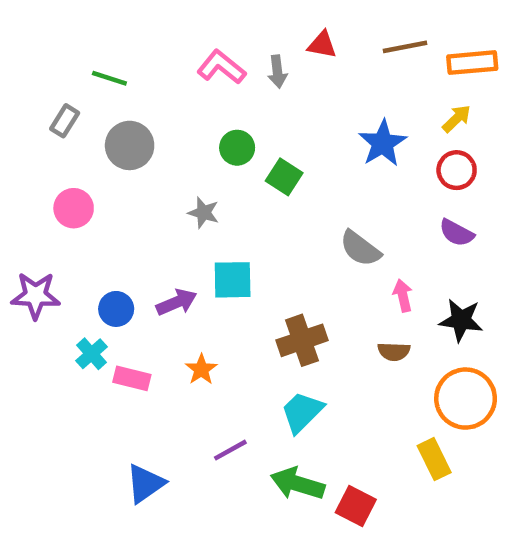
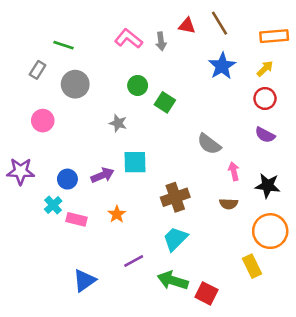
brown line: (405, 47) -> (219, 23), moved, turned 70
blue star: (383, 143) -> (222, 66), moved

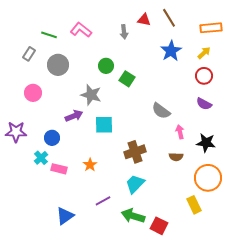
pink L-shape: (129, 39) -> (81, 30), moved
gray star: (118, 123) -> (91, 95), size x1.5
purple arrow: (103, 175) -> (74, 116), moved

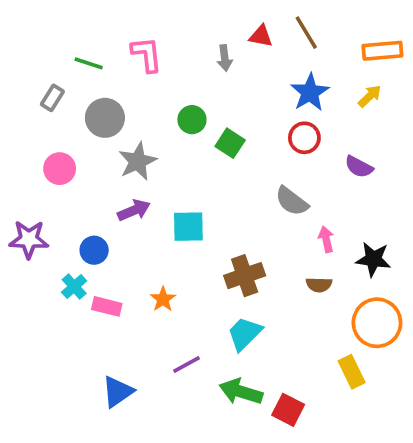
pink L-shape: (81, 30) -> (147, 54), turned 45
red circle: (204, 76) -> (304, 138), moved
gray star: (91, 95) -> (138, 161), moved, turned 30
purple semicircle: (204, 104) -> (359, 167), moved

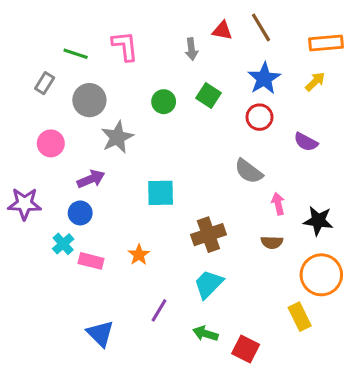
green square: (230, 143) -> (208, 95), moved
purple arrow: (134, 210) -> (91, 179), moved
purple line: (187, 364) -> (159, 310), turned -30
blue triangle: (118, 392) -> (100, 334), turned -40
green arrow: (241, 392) -> (205, 334), size x0.7

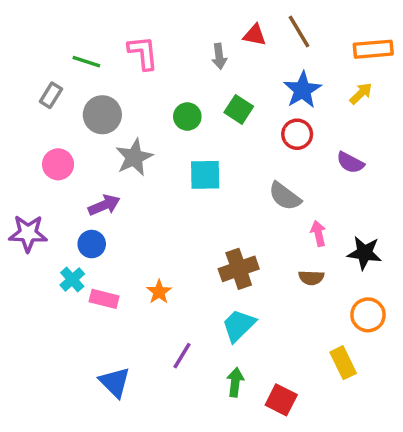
cyan square: (161, 193) -> (205, 175), moved
orange circle: (321, 275) -> (368, 315), size x0.7
green arrow: (205, 334) -> (235, 382), turned 80

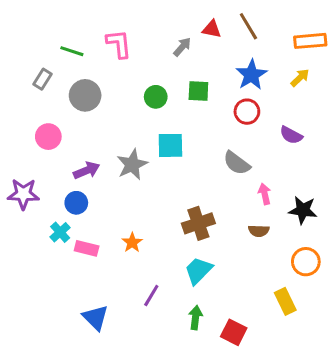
gray arrow: (219, 56) -> (182, 47), turned -132
green square: (239, 109) -> (198, 91), turned -30
gray star: (134, 157) -> (132, 165), moved

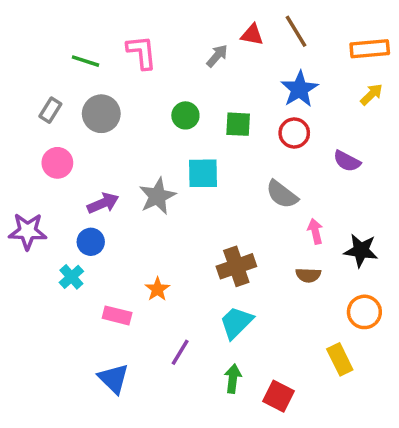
yellow arrow: (300, 78) -> (371, 94), moved
gray rectangle: (42, 79) -> (50, 110), moved
green square: (198, 91) -> (238, 124), moved
pink rectangle: (87, 248) -> (117, 315), moved

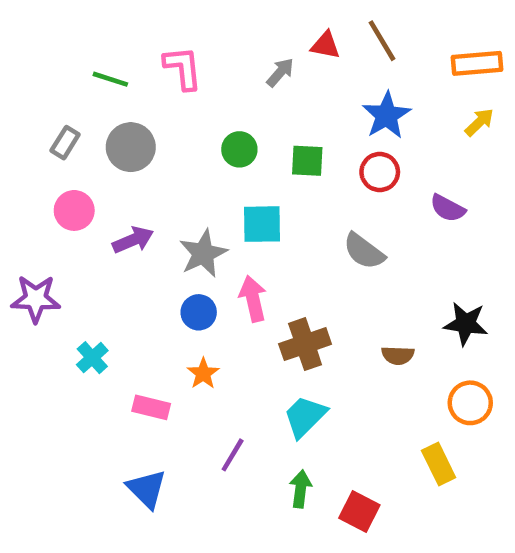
purple arrow: (103, 203) -> (133, 240), moved
pink arrow: (315, 231) -> (253, 299), moved, size x1.4
blue circle: (91, 242) -> (199, 312), moved

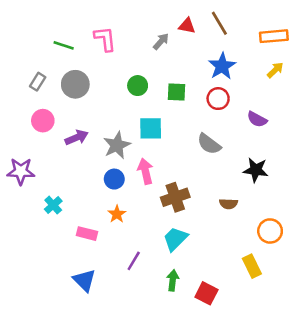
black star: (466, 324) -> (256, 170), moved

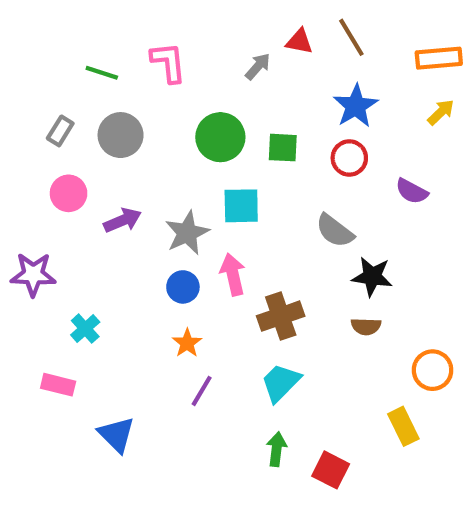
green circle: (138, 86) -> (220, 137), size x1.5
black star: (256, 170) -> (372, 277), moved
pink rectangle: (87, 234) -> (58, 385), moved
purple line: (134, 261) -> (202, 391), moved
blue triangle: (84, 280) -> (116, 435), moved

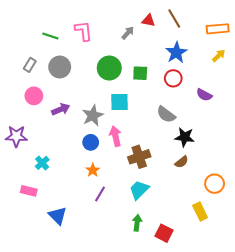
brown semicircle: (366, 326) -> (182, 162), turned -40

